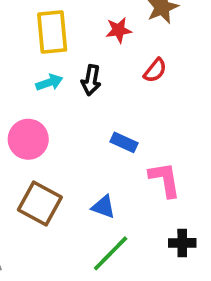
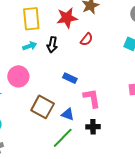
red star: (119, 30) -> (67, 18), size x1.5
brown square: (40, 204) -> (43, 107), moved
blue triangle: (103, 207) -> (68, 114), moved
black cross: (182, 243) -> (93, 127), moved

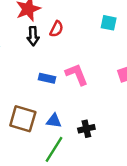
black arrow: (52, 45) -> (33, 36), moved
pink L-shape: (92, 98) -> (77, 74), moved

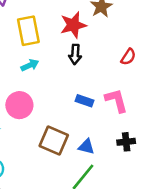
red semicircle: (57, 29) -> (128, 57), moved
black cross: (86, 129) -> (126, 142), moved

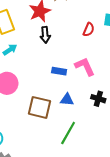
black cross: (126, 142) -> (98, 99), turned 32
blue triangle: (86, 147) -> (67, 100), moved

